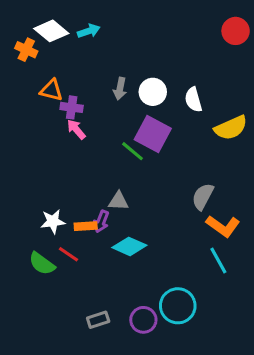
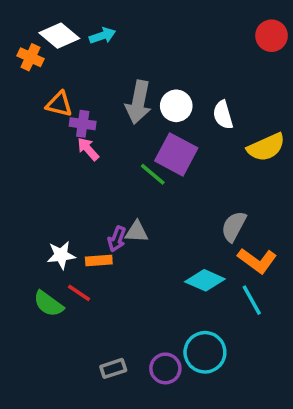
gray arrow: (120, 89) -> (138, 102), size x1.6
purple arrow: (101, 221) -> (117, 239), moved
cyan diamond: (129, 246) -> (205, 280), moved

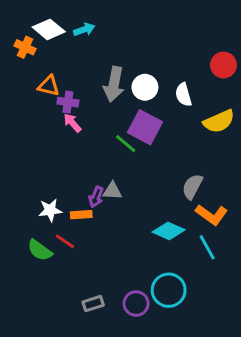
red circle: (272, 36) -> (223, 65), moved

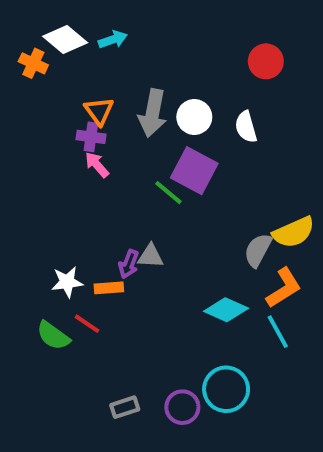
red circle: (223, 65) -> (266, 61), moved
orange triangle: (49, 86) -> (99, 111), moved, turned 40
yellow semicircle: (219, 121) -> (294, 232), moved
orange L-shape: (212, 215) -> (284, 288), turned -68

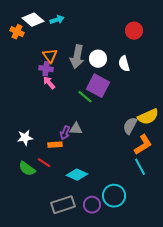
white star: (67, 282) -> (25, 138), moved
cyan diamond: (226, 310) -> (77, 175), moved
gray rectangle: (125, 407) -> (63, 205), size x1.6

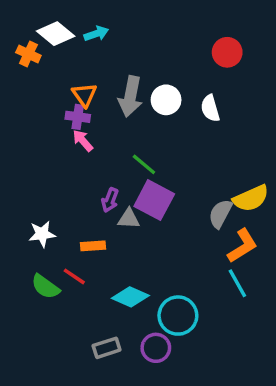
purple square: (98, 86) -> (154, 200), moved
purple arrow: (65, 133) -> (110, 200), moved
cyan circle: (114, 196) -> (178, 316), moved
gray rectangle: (63, 205) -> (107, 348), size x0.7

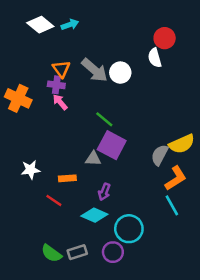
orange cross: (28, 54) -> (18, 98), moved, size x1.5
gray arrow: (130, 96) -> (94, 70), turned -60
white semicircle: (210, 108) -> (155, 58), moved
purple arrow: (110, 200) -> (104, 192), moved
green semicircle: (45, 287) -> (51, 253), moved

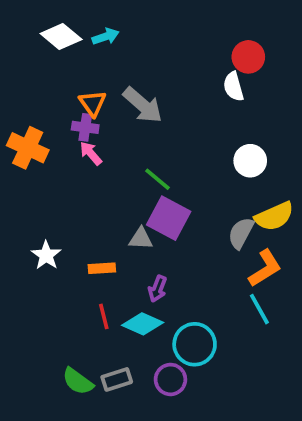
white circle: (120, 73) -> (250, 161), moved
white star: (31, 170) -> (46, 255), turned -30
red line: (54, 200) -> (104, 316), moved, turned 42

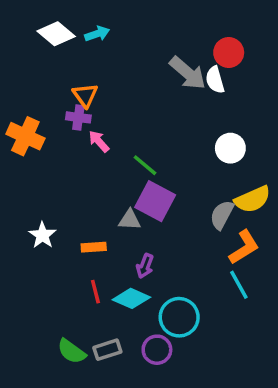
gray arrow: (143, 105) -> (188, 73), moved
pink arrow: (91, 153) -> (99, 141), moved

